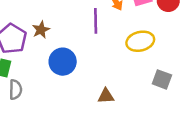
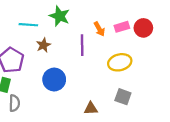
brown star: (41, 30) -> (43, 45), moved
gray square: (162, 79) -> (123, 97), moved

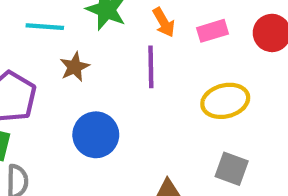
pink rectangle: (122, 27) -> (212, 31), moved
orange arrow: (99, 29) -> (164, 22), moved

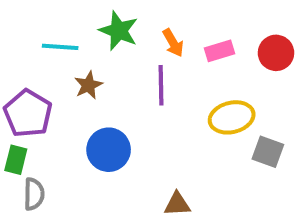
gray square: (232, 169) -> (268, 152), moved

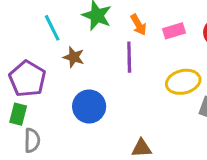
cyan line: (60, 47) -> (52, 28), turned 60
brown star: (88, 85) -> (74, 57), turned -30

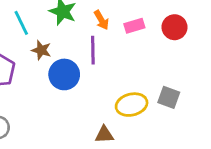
yellow ellipse: (183, 82) -> (132, 105), moved
blue circle: (89, 106) -> (64, 74), moved

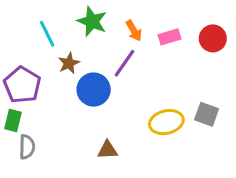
brown star: (41, 50) -> (69, 63), turned 30
purple line: (93, 50) -> (125, 63), turned 36
brown triangle: (104, 135) -> (107, 150), moved

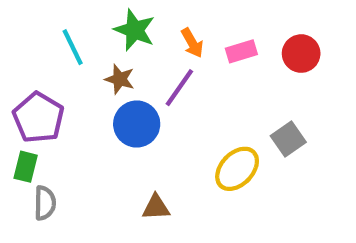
brown star: (69, 63) -> (120, 79), moved, turned -30
gray square: (207, 114) -> (288, 139), moved, turned 35
yellow ellipse: (166, 122) -> (237, 169), turned -32

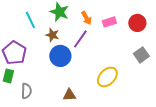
gray square: (288, 139) -> (141, 55), moved
gray semicircle: (45, 203) -> (26, 91), moved

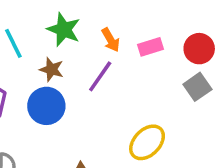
gray square: (141, 55) -> (197, 87), moved
blue circle: (60, 56) -> (46, 106), moved

